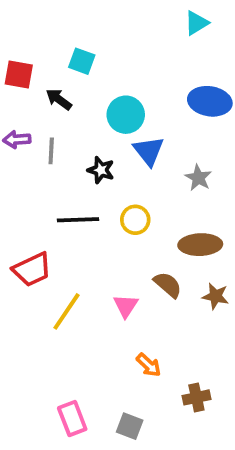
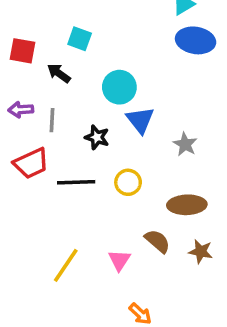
blue ellipse: (210, 101) -> (196, 40), moved
red trapezoid: (32, 269) -> (31, 163), moved

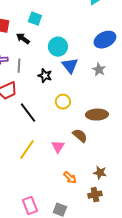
blue ellipse: (196, 40) -> (105, 40), moved, turned -35
gray star: (185, 144) -> (99, 70), moved
black line: (76, 182) -> (28, 113), moved, turned 55
brown star: (201, 252) -> (100, 173), moved

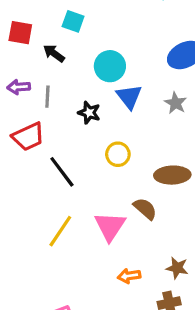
pink triangle: (58, 147) -> (110, 226), size x1.5
orange arrow: (70, 178) -> (129, 276), turned 128

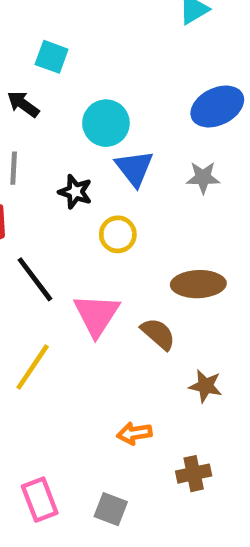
gray star: (176, 103) -> (203, 178), turned -30
yellow circle: (118, 154) -> (118, 234), moved
pink triangle: (110, 226) -> (97, 315), moved
brown star: (177, 268) -> (205, 386), moved

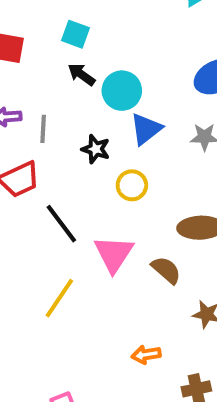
black arrow: (23, 104) -> (82, 74), moved
blue triangle: (134, 168) -> (146, 129), turned 30

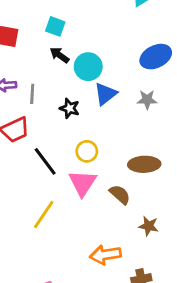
yellow circle: (132, 185) -> (87, 151), moved
orange arrow: (146, 355) -> (105, 255), size x1.5

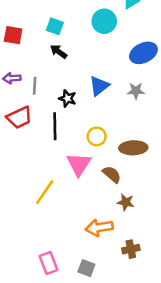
cyan circle: (88, 67) -> (104, 21), moved
yellow circle: (87, 151) -> (97, 136), moved
black line: (45, 161) -> (55, 126), moved, turned 36
brown star: (149, 226) -> (126, 202), moved

